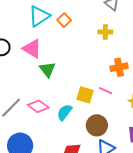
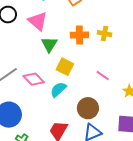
yellow cross: (105, 32) -> (105, 34), moved
orange cross: (119, 67) -> (79, 35), moved
yellow square: (85, 95) -> (65, 67), moved

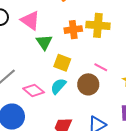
yellow cross: (105, 34) -> (98, 25), size x1.6
pink diamond: (34, 79) -> (34, 90), moved
brown circle: (88, 108) -> (88, 84), moved

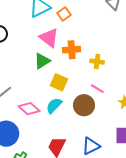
pink triangle: (30, 20) -> (49, 38), moved
yellow cross: (98, 25) -> (97, 62), moved, size x0.6
green triangle: (44, 42) -> (42, 61), turned 30

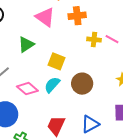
orange cross: (72, 50) -> (77, 16), moved
green triangle: (42, 61) -> (26, 45), moved
pink line: (97, 89) -> (112, 39), moved

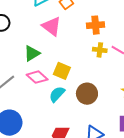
orange cross: (77, 16) -> (96, 25), moved
pink diamond: (27, 89) -> (37, 77), moved

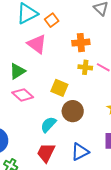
yellow square: (62, 71) -> (59, 88), moved
cyan semicircle: (57, 94) -> (48, 125), moved

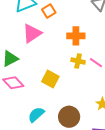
pink triangle: (37, 44) -> (32, 33), turned 45
brown circle: (73, 111) -> (69, 117), moved

